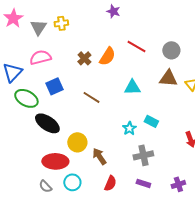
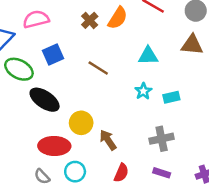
cyan rectangle: (151, 121) -> (171, 97), turned -40
cyan star: (129, 128) -> (143, 91), moved

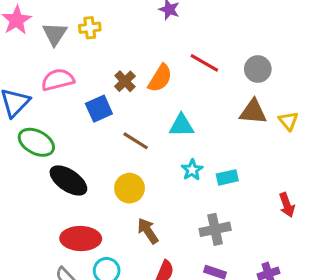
blue square: (53, 55) -> (99, 109), moved
cyan triangle: (148, 56) -> (181, 126), moved
yellow circle: (81, 123) -> (130, 188), moved

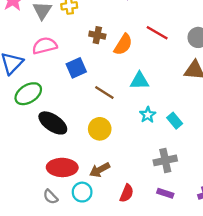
brown cross: (125, 81) -> (97, 35), moved, turned -35
green ellipse: (36, 142) -> (28, 94), turned -60
cyan rectangle: (227, 177) -> (175, 121), turned 63
brown arrow: (148, 231) -> (100, 170), moved, turned -84

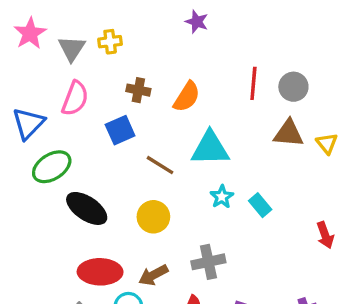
red line: (157, 33) -> (253, 83), moved, turned 65
brown cross: (97, 35) -> (138, 90), moved
pink semicircle: (45, 46) -> (75, 98), turned 125
cyan triangle: (140, 81) -> (210, 148), size x1.4
gray cross: (165, 160) -> (208, 262), moved

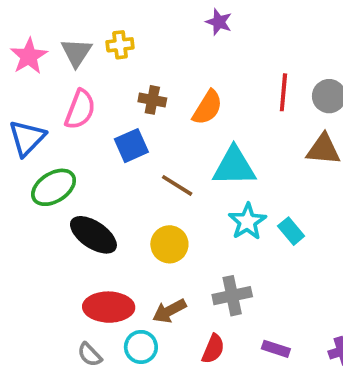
pink star: (30, 33) -> (29, 56), moved
cyan star: (222, 197) -> (247, 222), size x1.4

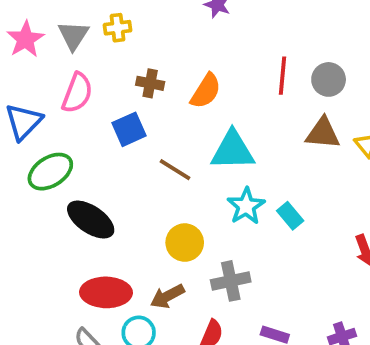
yellow circle: (169, 244) -> (185, 243), moved

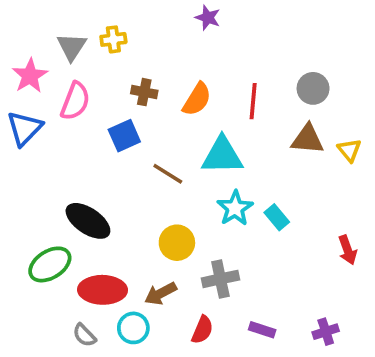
pink star: (25, 39) -> (30, 76), moved
red line: (282, 76) -> (253, 101), moved
green ellipse: (50, 172) -> (50, 264), moved

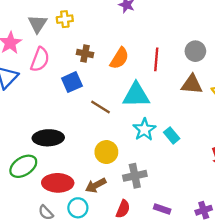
black ellipse: (88, 221) -> (48, 138), turned -36

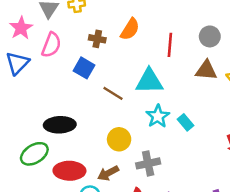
orange semicircle: (119, 58) -> (130, 29), moved
blue square: (72, 82) -> (84, 68), turned -36

